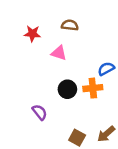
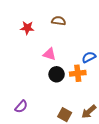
pink triangle: (59, 53) -> (49, 54), moved
purple semicircle: (40, 112) -> (21, 107), moved, turned 80

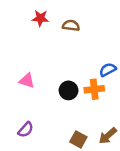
red star: (27, 28) -> (40, 18), moved
pink triangle: (49, 54) -> (27, 81), moved

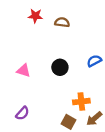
orange cross: (94, 89) -> (81, 102), moved
black circle: (69, 90) -> (60, 67), moved

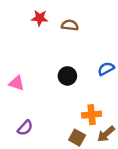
pink triangle: (24, 70) -> (17, 83), moved

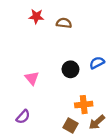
black circle: (67, 76) -> (70, 69), moved
pink triangle: (17, 83) -> (32, 78), moved, turned 32

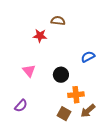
red star: (36, 16) -> (40, 36), moved
black circle: (70, 69) -> (61, 75), moved

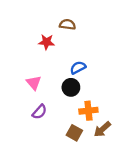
blue semicircle: (88, 57) -> (78, 68), moved
purple semicircle: (21, 106) -> (39, 112), moved

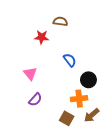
blue semicircle: (78, 68) -> (70, 60), turned 80
black circle: (71, 87) -> (88, 80), moved

